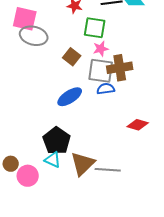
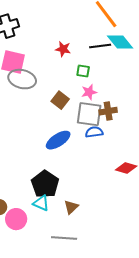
green square: (95, 28) -> (83, 71), size x0.6
brown cross: (120, 68) -> (108, 111), size x0.7
brown triangle: (83, 164) -> (71, 207), size x0.6
gray line: (108, 170) -> (64, 238), moved

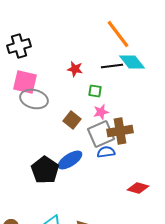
brown cross: (108, 111) -> (120, 131), size x1.4
gray square: (89, 114) -> (101, 134), turned -32
black pentagon: (45, 184) -> (45, 170), moved

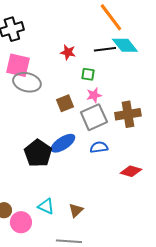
brown square: (72, 120) -> (65, 103), turned 30
brown cross: (120, 131) -> (128, 114), moved
blue semicircle: (106, 152) -> (99, 147), moved

